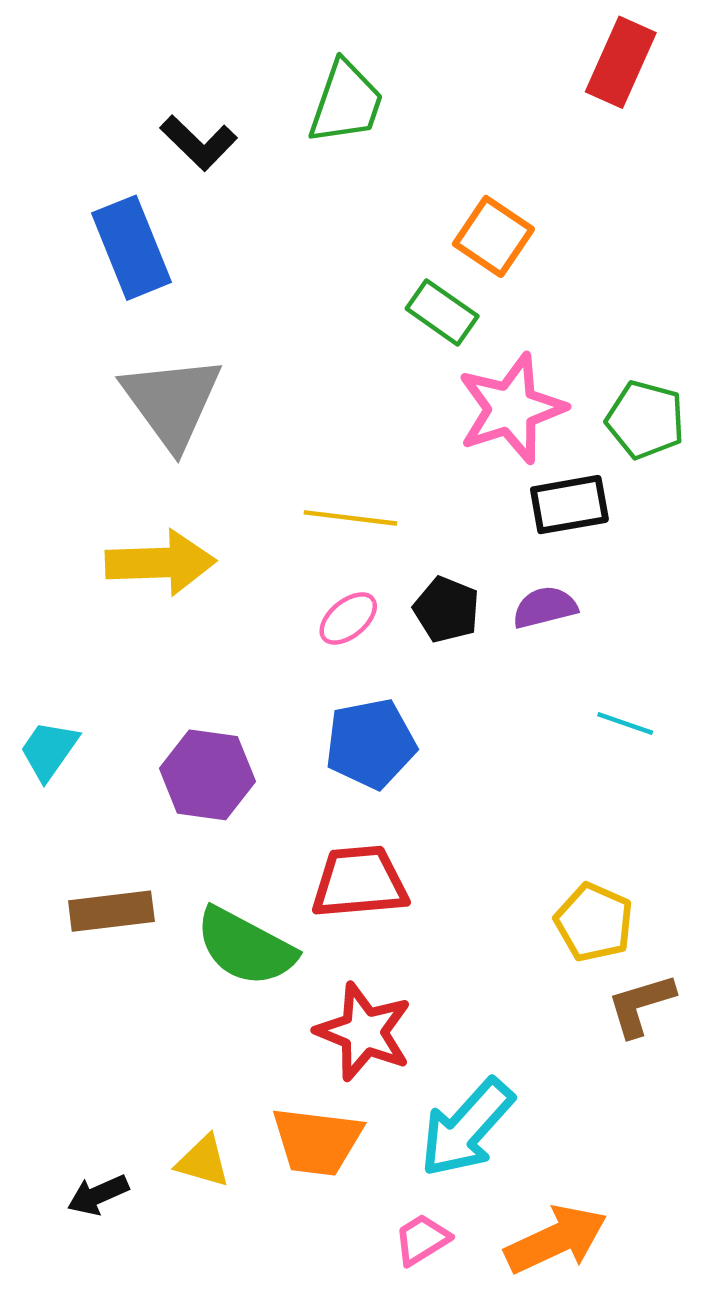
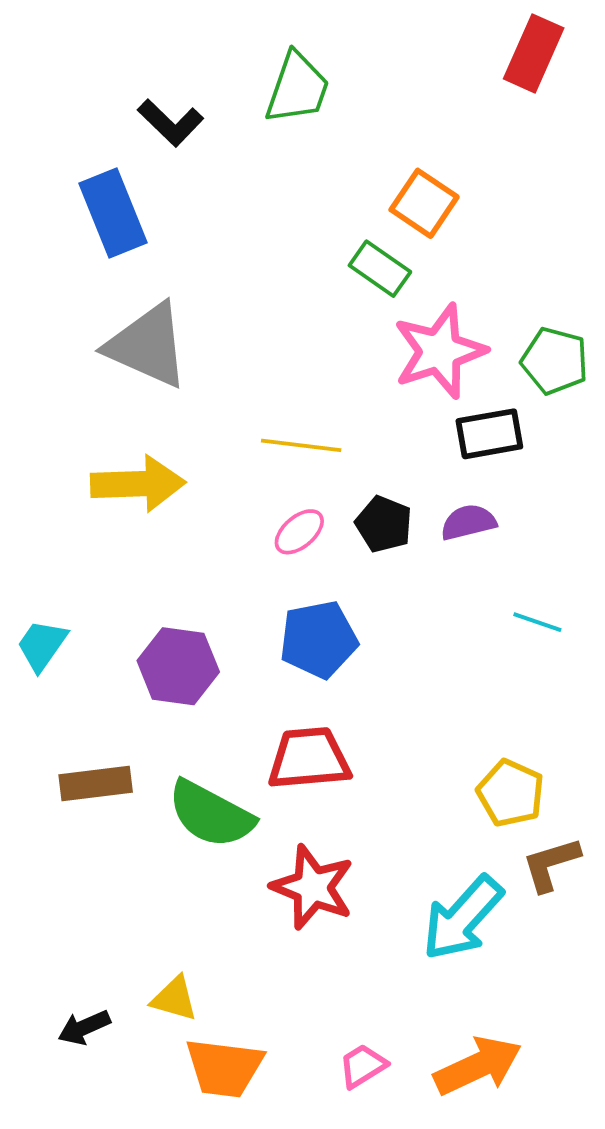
gray triangle: (172, 402) -> (147, 345), turned -30
cyan arrow: (467, 1128) -> (463, 918), moved
orange trapezoid: (317, 1141) -> (224, 1068), moved

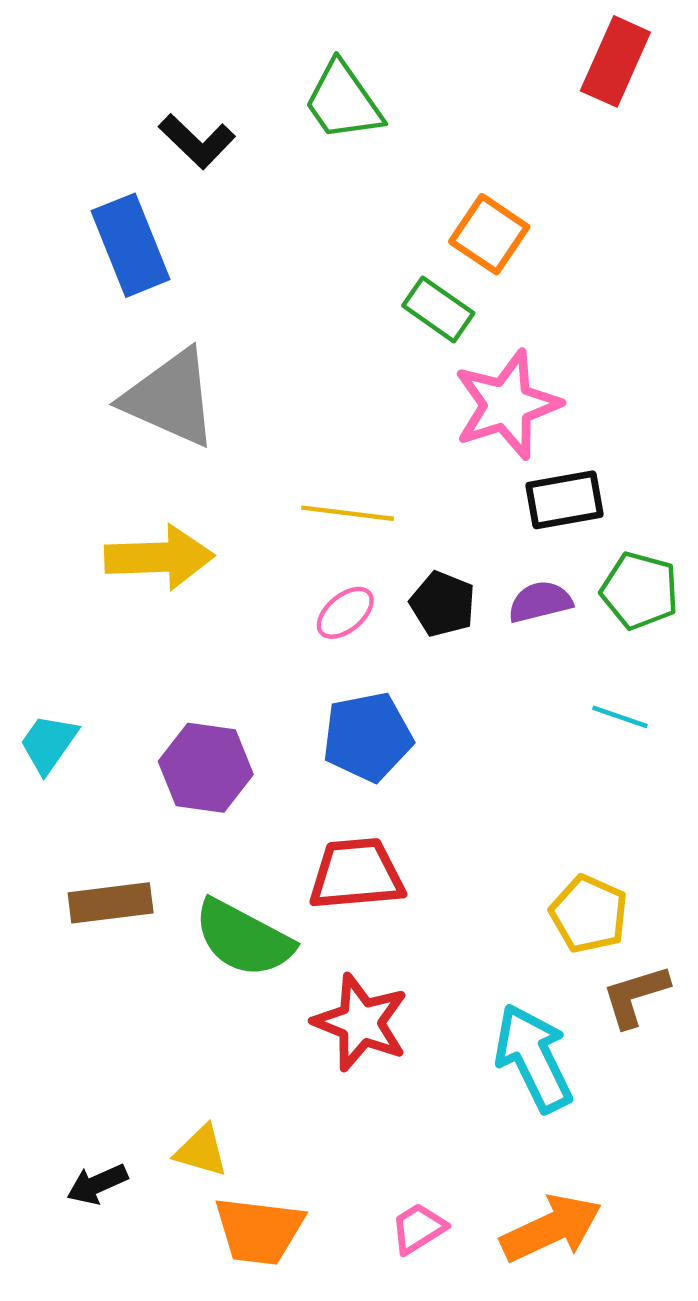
green trapezoid: (297, 88) -> (343, 101), turned 126
green pentagon: (555, 361) -> (640, 591), moved
cyan arrow: (463, 918) -> (533, 1058), turned 112

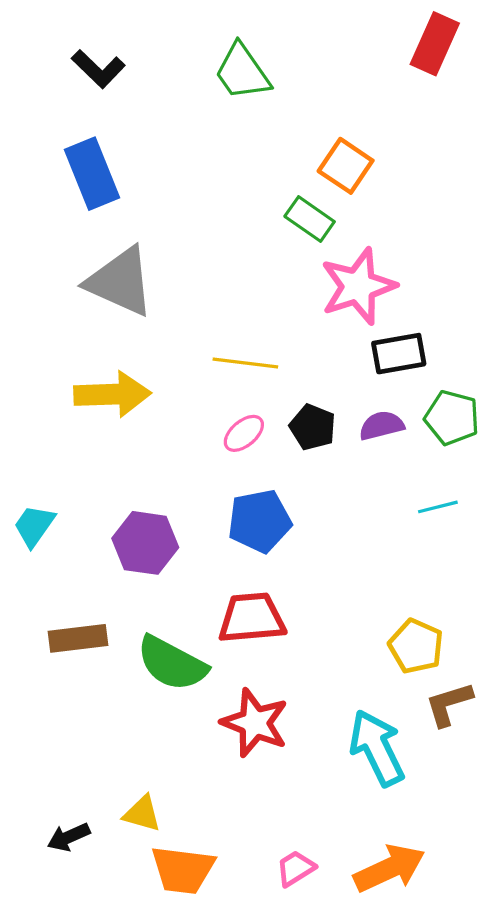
black L-shape: (197, 141) -> (98, 69), moved
cyan line: (620, 717) -> (438, 507), turned -33

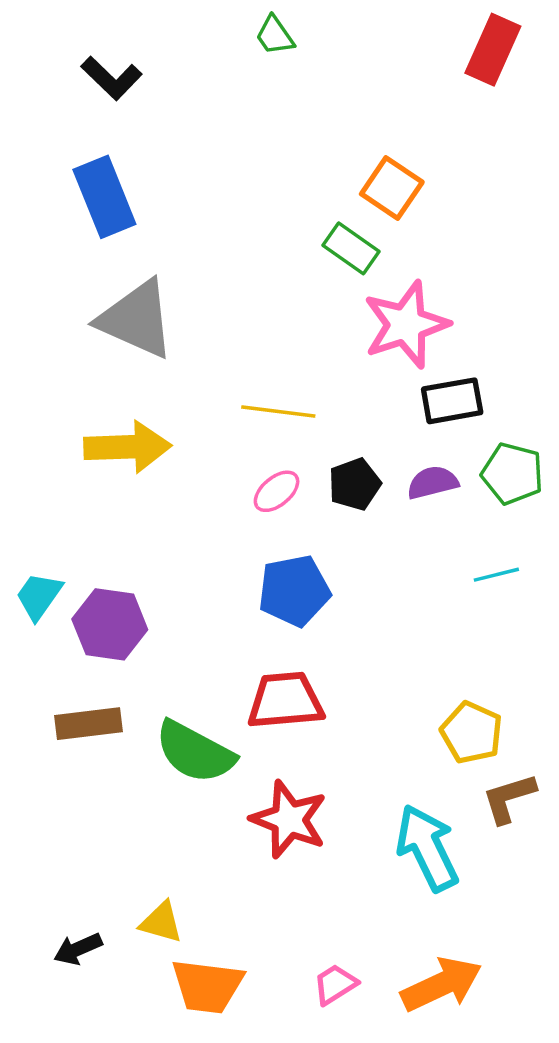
green trapezoid: (242, 72) -> (275, 35), moved, size x0.6
black pentagon: (313, 427) -> (355, 484), turned 30
purple hexagon: (145, 543) -> (110, 624), moved

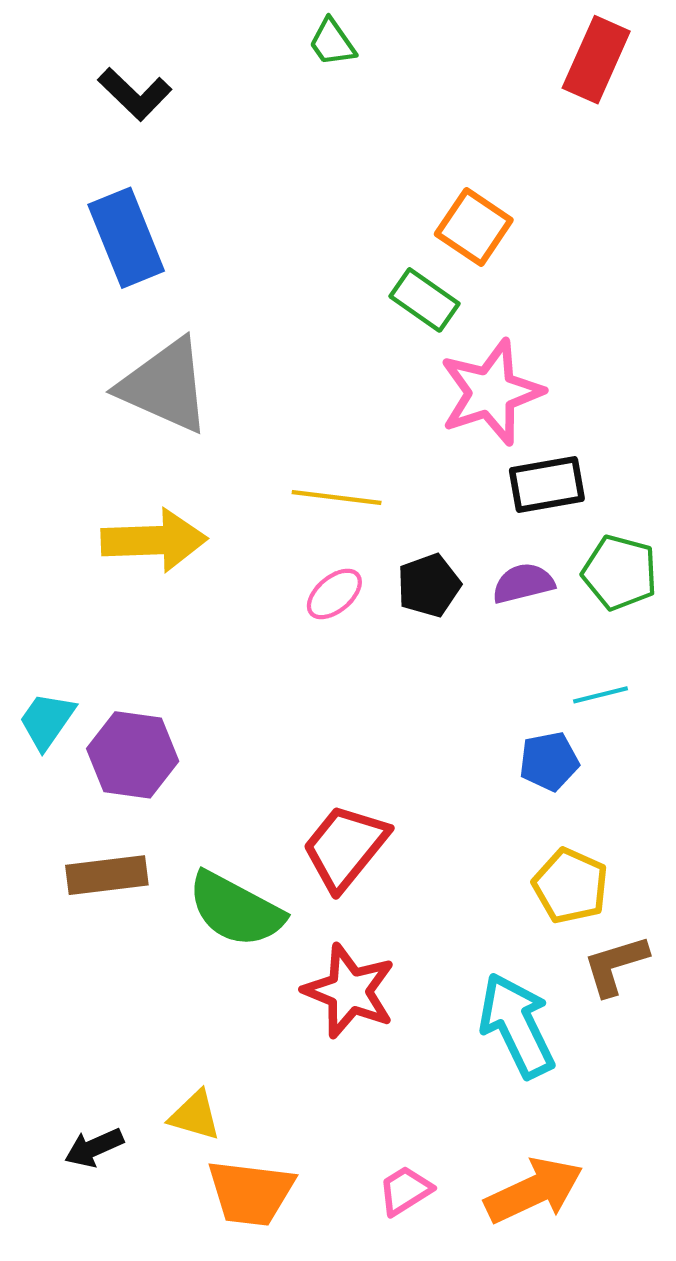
blue pentagon: (294, 591) -> (549, 761), moved, size x0.7
red trapezoid: (285, 701) -> (345, 847), turned -46

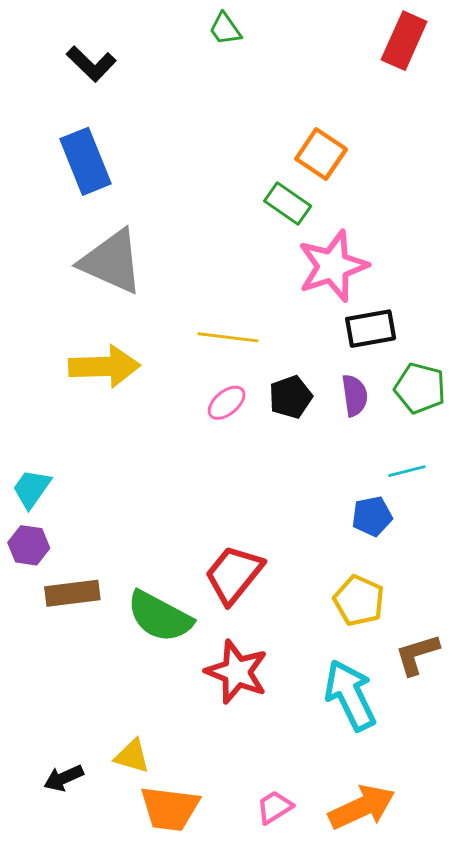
purple semicircle: (523, 583) -> (355, 395), turned 96
purple hexagon: (133, 755) -> (29, 545), moved, size x0.7
yellow pentagon: (570, 886) -> (359, 601), moved

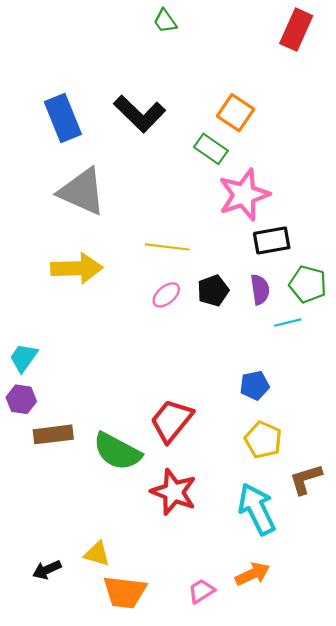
black L-shape: (91, 64) -> (140, 114), moved, size x1.4
cyan line: (407, 471) -> (288, 323), moved
blue pentagon: (372, 516) -> (255, 385), moved
orange arrow: (362, 807) -> (252, 574), moved, size x0.7

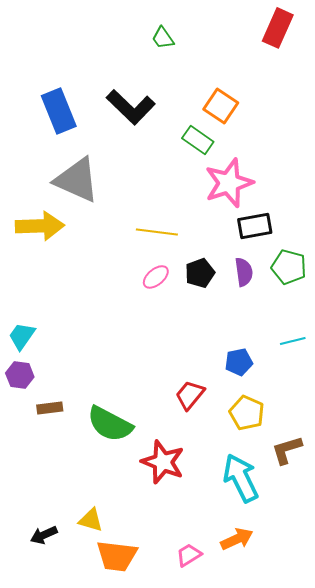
green trapezoid: (165, 21) -> (163, 38), moved
yellow arrow: (77, 268) -> (40, 226), moved
cyan line: (288, 323) -> (293, 341), moved
red trapezoid: (172, 421) -> (190, 395), moved, size x0.7
brown rectangle: (53, 434) -> (50, 408), size x0.7

